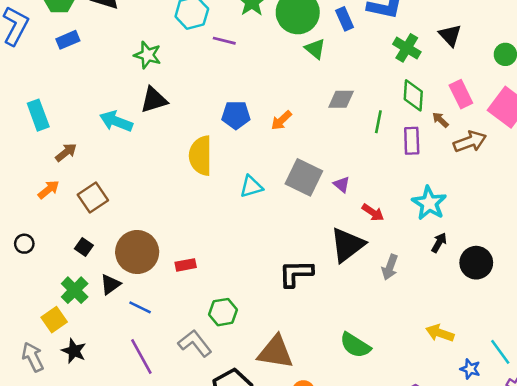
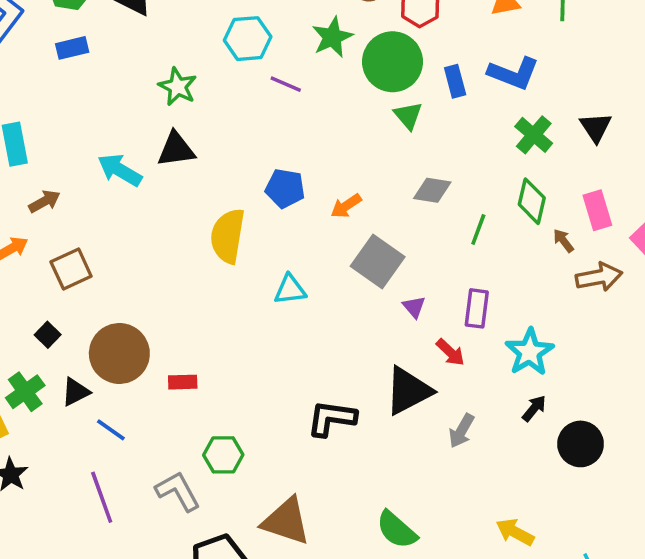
purple rectangle: (412, 141) -> (477, 308), moved
gray square: (304, 177) -> (378, 262), moved

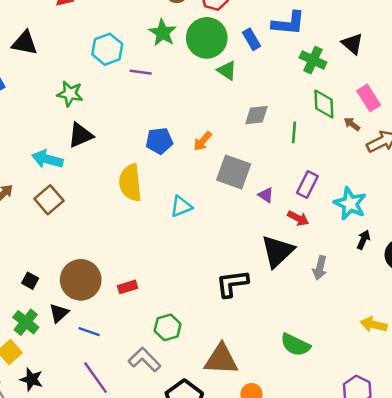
brown square: (71, 269) -> (49, 200), moved
purple rectangle: (477, 308) -> (307, 185), turned 35

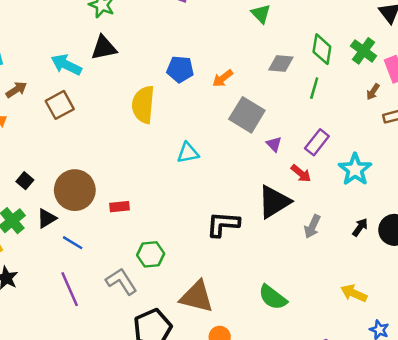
green cross: (313, 60) -> (364, 51), moved
green diamond: (324, 104) -> (322, 49), moved
brown arrow: (352, 124) -> (373, 92), turned -105
cyan triangle: (181, 206) -> (188, 153), moved
black arrow: (363, 240) -> (360, 227), moved

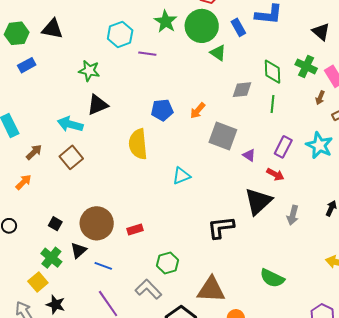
cyan star: (355, 169) -> (319, 145), moved

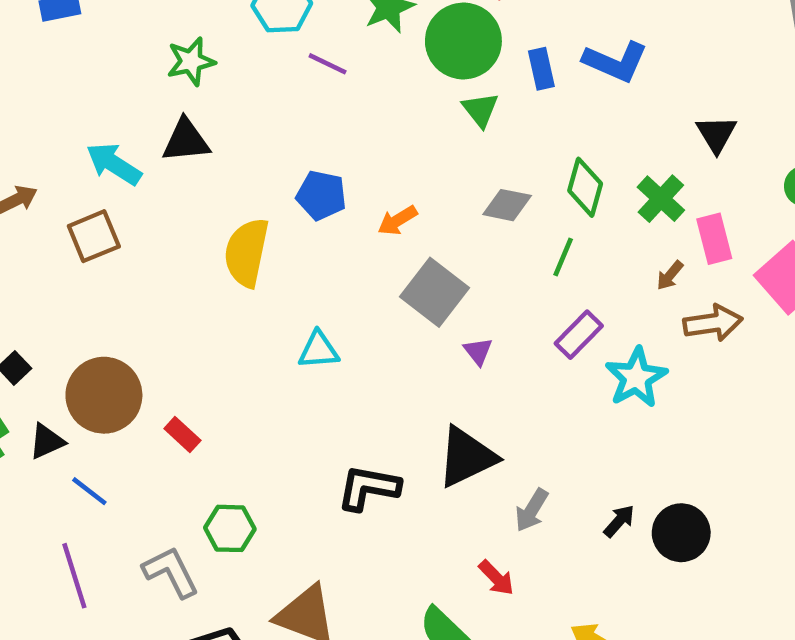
green star: (89, 71) -> (191, 61), turned 30
purple rectangle: (283, 147) -> (579, 335), moved
red arrow: (275, 174) -> (496, 578), moved
red rectangle: (135, 230) -> (182, 434), turned 42

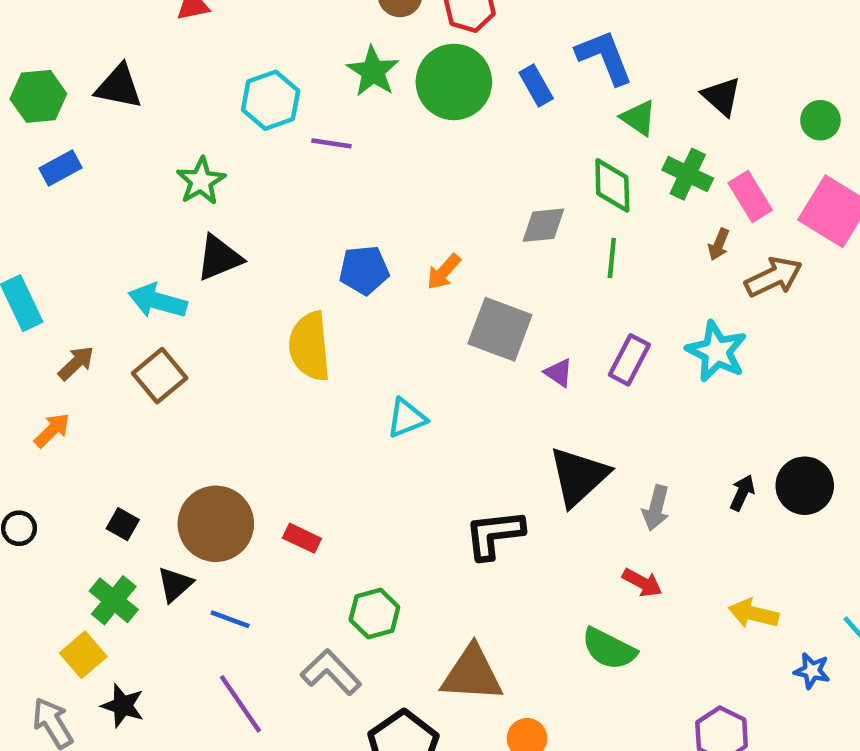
blue L-shape: (615, 62) -> (604, 57), turned -118
green triangle: (480, 110) -> (639, 118), moved
purple rectangle: (579, 335) -> (629, 360), moved

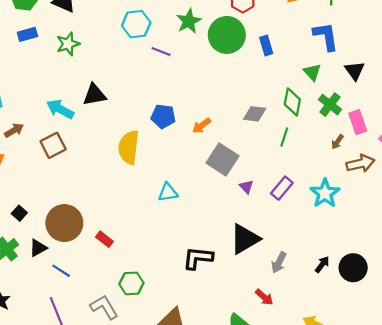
blue L-shape: (604, 57) -> (326, 36), moved
green star: (201, 181) -> (68, 44), moved

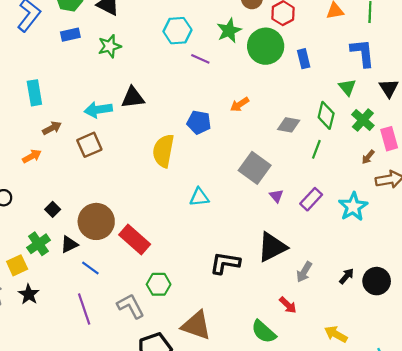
cyan arrow: (60, 109) -> (98, 110), turned -40
orange arrow: (202, 126) -> (240, 104), moved
red rectangle: (104, 239) -> (135, 240), size x1.8

